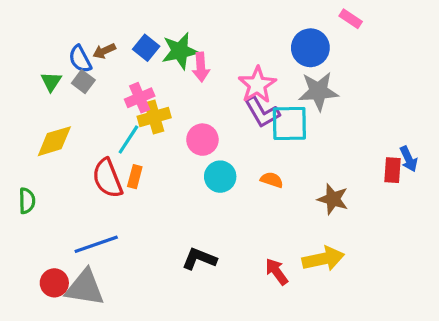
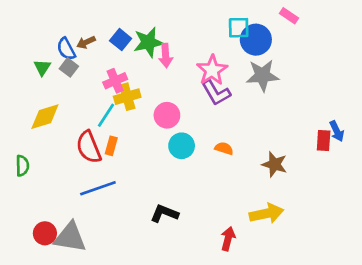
cyan square: (289, 123) -> (239, 28), moved, size x0.7
blue line: (96, 244) -> (98, 188), moved
red arrow: (277, 272) -> (228, 239), moved, turned 50

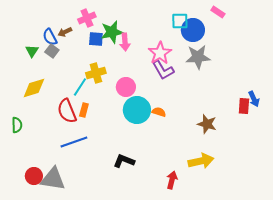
blue square: (121, 40) -> (96, 39), moved, turned -35
pink cross: (115, 81) -> (87, 18), moved
cyan circle: (182, 146) -> (137, 110), size x1.4
orange semicircle: (224, 148) -> (159, 112), moved

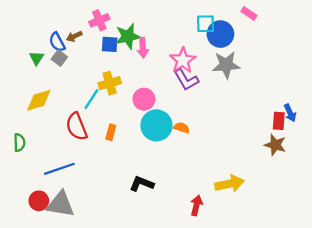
orange rectangle: (84, 110) -> (111, 132), moved
brown star: (207, 124) -> (275, 145), moved
blue line: (74, 142) -> (59, 169), moved

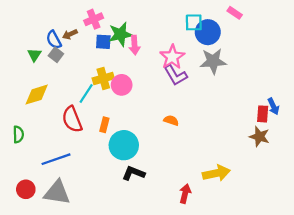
pink circle: (144, 99) -> (122, 85), moved
cyan circle: (156, 125) -> (124, 145), moved
red circle: (39, 201) -> (26, 189), moved

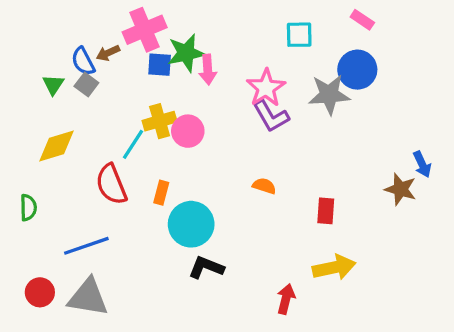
pink cross: (94, 19) -> (145, 30), size x1.4
blue circle: (208, 32) -> (357, 70), moved
red rectangle: (263, 114) -> (326, 211), moved
brown star: (259, 137) -> (401, 189), moved

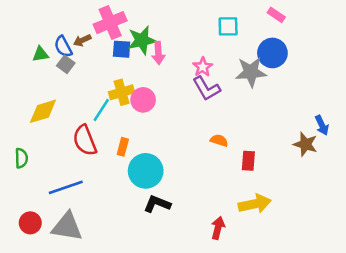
green triangle: (53, 85) -> (40, 54), moved, turned 48
pink star: (266, 88) -> (203, 67), size x0.7
orange semicircle: (264, 186) -> (219, 140), moved

